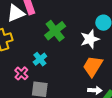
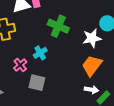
green cross: (55, 31) -> (58, 26), turned -35

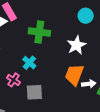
white star: (92, 38) -> (76, 45), moved
orange trapezoid: (92, 65) -> (74, 75), moved

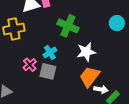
white star: (76, 45) -> (86, 52), moved
gray square: (34, 92) -> (48, 71), moved

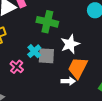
gray square: (48, 71) -> (46, 56), moved
white arrow: (101, 89) -> (68, 81), moved

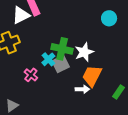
green cross: (47, 22) -> (62, 49), moved
gray square: (46, 56) -> (61, 64), turned -30

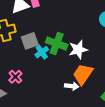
gray square: (61, 64) -> (30, 41), moved
pink cross: (31, 75) -> (15, 77), moved

